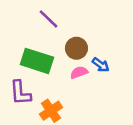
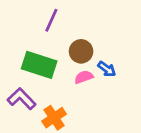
purple line: (48, 19) -> (51, 20), turned 70
purple L-shape: (20, 93) -> (22, 99), turned 140

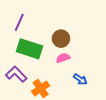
purple line: (51, 20) -> (19, 22), moved
blue arrow: (107, 69) -> (80, 79), moved

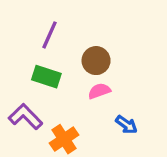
purple line: (19, 22) -> (50, 35), moved
green rectangle: (29, 49) -> (46, 77), size x0.7

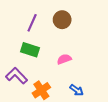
brown circle: (96, 61) -> (62, 20), moved
blue arrow: (126, 125) -> (77, 90), moved

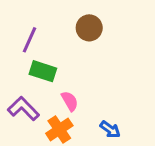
purple line: (32, 23) -> (29, 40), moved
pink semicircle: (64, 59) -> (70, 101), moved, turned 80

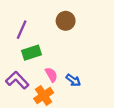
green rectangle: (43, 71) -> (32, 53), turned -36
blue arrow: (110, 129) -> (73, 80), moved

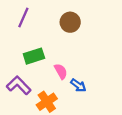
purple line: (22, 30) -> (23, 18), moved
pink semicircle: (51, 75) -> (61, 71), moved

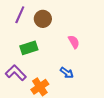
brown circle: (70, 22) -> (43, 19), moved
pink semicircle: (61, 71) -> (74, 42), moved

